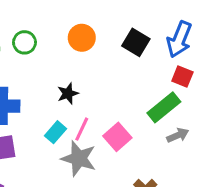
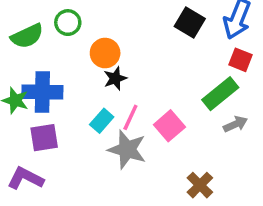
orange circle: (82, 38) -> (105, 53), moved

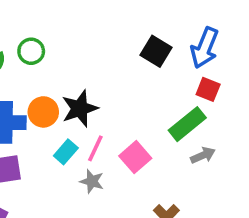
orange circle: (105, 53) -> (43, 112), moved
black star: (115, 78) -> (80, 108), size x1.5
gray star: (127, 150) -> (92, 181), size x0.6

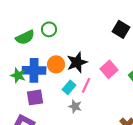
pink square: (135, 157) -> (109, 69), moved
gray star: (92, 181) -> (75, 106), moved

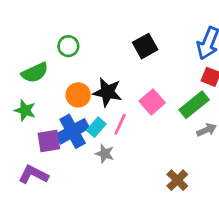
black square: (121, 29) -> (145, 46), moved, turned 30
green semicircle: (25, 37) -> (35, 73), moved
black star: (77, 62) -> (107, 92), turned 30
blue cross: (34, 70) -> (73, 131), moved, turned -30

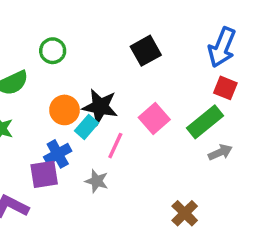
cyan rectangle: (96, 127) -> (87, 127), moved
blue cross: (73, 131) -> (58, 154), size x0.7
purple square: (49, 141) -> (44, 174), moved

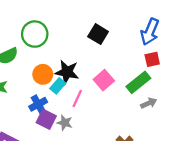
green circle: (53, 51) -> (35, 34), size x1.5
black square: (146, 51) -> (98, 34), turned -30
red square: (225, 88) -> (152, 59), turned -35
purple square: (44, 174) -> (46, 119), moved, turned 36

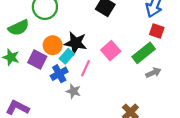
red square: (152, 59) -> (157, 31), turned 32
blue cross: (38, 104) -> (59, 74), moved
purple square: (46, 119) -> (37, 59), moved

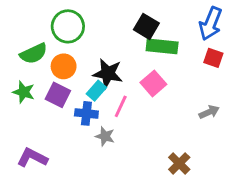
orange circle: (53, 45) -> (64, 66), moved
green rectangle: (144, 53) -> (162, 46), moved, turned 45
blue cross: (59, 74) -> (86, 113), turned 35

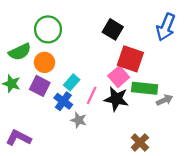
green rectangle: (162, 46) -> (145, 88), moved
red square: (213, 58) -> (130, 59), moved, size x1.6
black star: (108, 74) -> (116, 99), moved
blue cross: (86, 113) -> (63, 101), turned 30

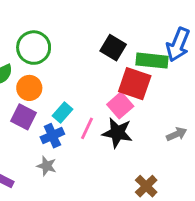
green rectangle: (145, 88) -> (152, 61), moved
blue cross: (63, 101) -> (52, 136), turned 30
gray star: (79, 120) -> (47, 166), moved

